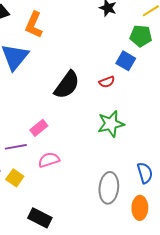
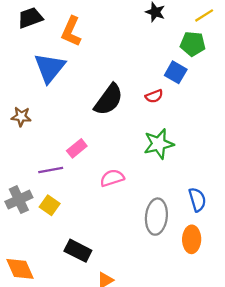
pink semicircle: (49, 160) -> (112, 178), moved

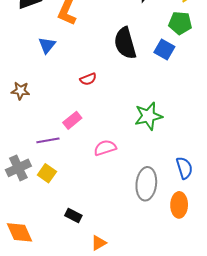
blue triangle: (50, 68) -> (47, 45), size x0.6
red semicircle: (154, 96) -> (88, 79), moved
black semicircle: (109, 100) -> (125, 43), moved, turned 128
black rectangle: (78, 251) -> (73, 215), size x0.7

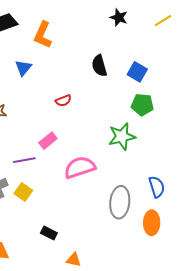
green pentagon: (180, 23) -> (142, 105), moved
black semicircle: (125, 43) -> (99, 66), size x0.7
pink semicircle: (105, 148) -> (80, 167), size x1.4
orange triangle: (99, 243) -> (74, 260), turned 42

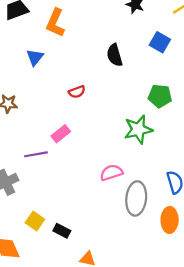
blue square: (137, 72) -> (160, 42), moved
pink semicircle: (80, 167) -> (111, 173), moved, size x0.7
yellow square: (23, 192) -> (35, 221), moved

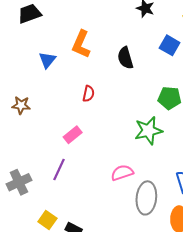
orange L-shape: (55, 23) -> (81, 44), moved
red semicircle: (77, 92) -> (88, 94), turned -56
purple line: (36, 154) -> (59, 170), moved, turned -55

